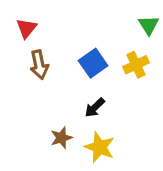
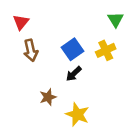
black arrow: (95, 108) -> (74, 74), moved
brown star: (61, 138) -> (48, 97), moved

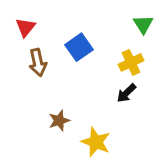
blue square: (73, 49) -> (79, 47), moved
black arrow: (74, 74) -> (126, 93), moved

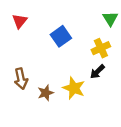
brown arrow: (38, 62) -> (21, 79), moved
yellow star: (96, 142) -> (74, 88), moved

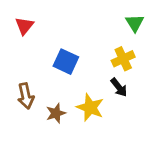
blue square: (61, 36) -> (66, 62), moved, turned -30
black arrow: (97, 72) -> (119, 87), turned -84

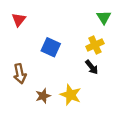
yellow star: (90, 107) -> (71, 95), moved
brown star: (56, 113) -> (43, 96), moved

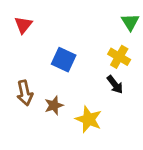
yellow cross: (95, 45) -> (119, 57), turned -35
brown star: (43, 96) -> (54, 105), moved

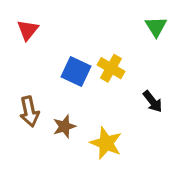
yellow cross: (119, 57) -> (111, 68), moved
black arrow: (115, 85) -> (153, 101), moved

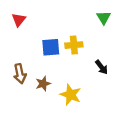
yellow cross: (111, 68) -> (74, 45), turned -35
blue square: (76, 72) -> (51, 47), turned -30

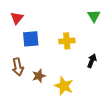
blue square: (51, 47) -> (31, 39), moved
black arrow: (101, 67) -> (92, 61), turned -120

